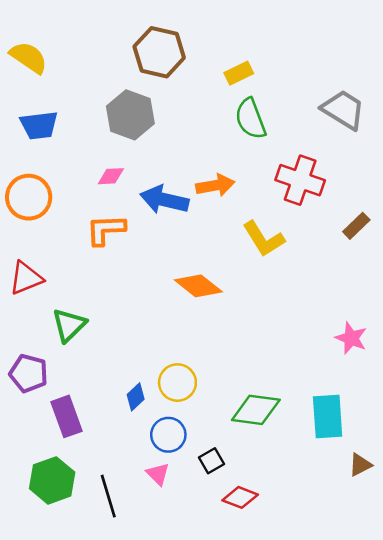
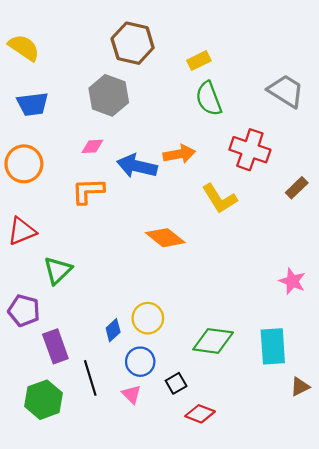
black line: (108, 496) -> (90, 378), moved

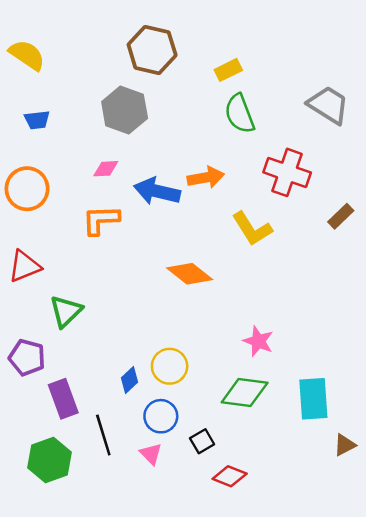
blue trapezoid: (33, 104) -> (37, 120), size x0.7
pink star: (292, 281) -> (258, 341), moved

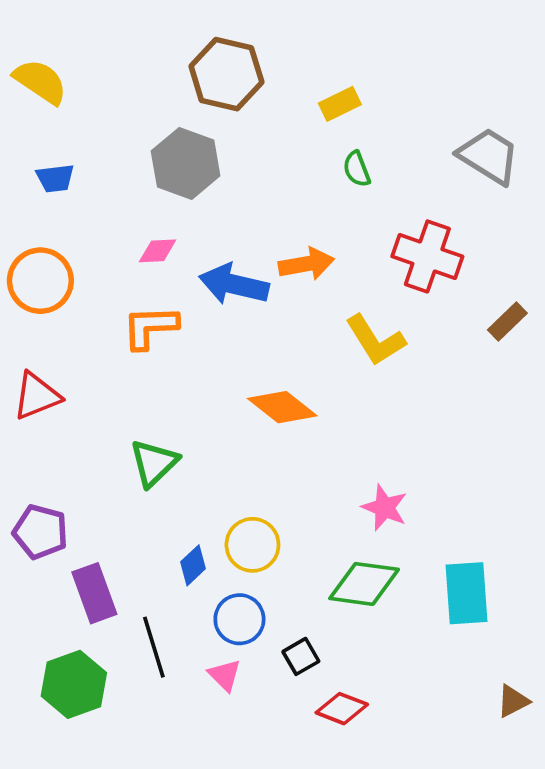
green semicircle: (240, 114) -> (357, 169), size x0.6
green triangle: (66, 311) -> (154, 463), moved
brown triangle: (345, 445) -> (513, 701), moved

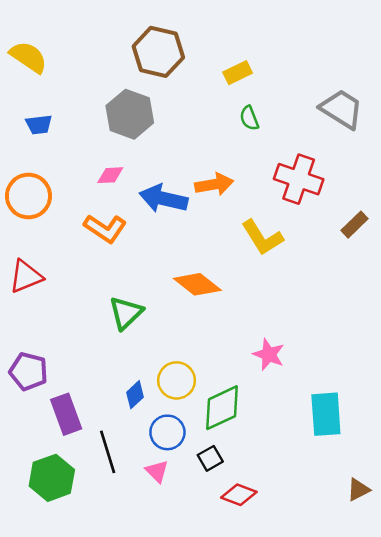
orange L-shape: (150, 327) -> (105, 228), turned -144
green triangle: (154, 463) -> (126, 313), moved
green diamond: (364, 584) -> (222, 408), moved, turned -33

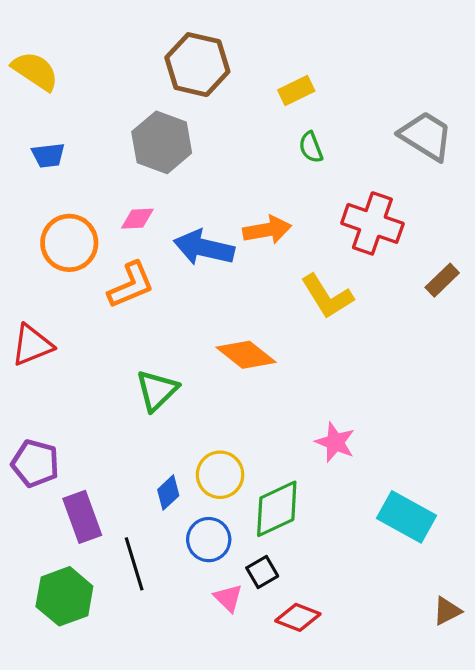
orange circle: (28, 196) -> (69, 243), moved
orange L-shape: (105, 228) -> (131, 285), turned -57
cyan rectangle: (326, 414) -> (406, 517), turned -57
pink triangle: (157, 471) -> (228, 598), moved

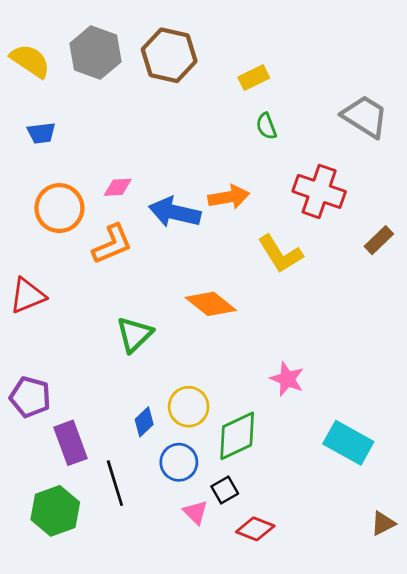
gray hexagon: (162, 142) -> (95, 53), moved

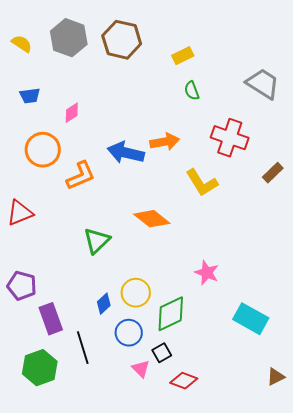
yellow semicircle: (30, 61) -> (22, 44), size x0.7
pink diamond: (118, 187) -> (72, 113), moved, turned -30

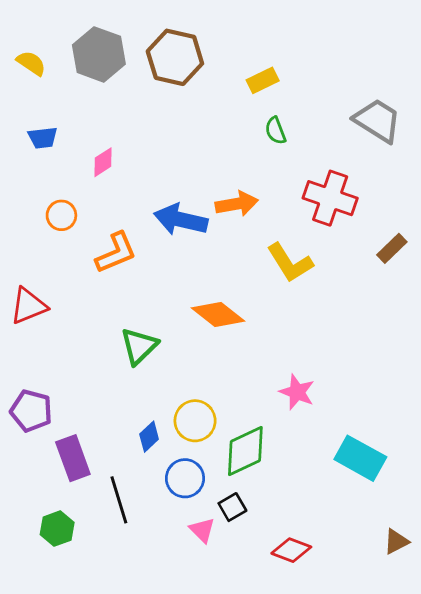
orange circle: (43, 150) -> (61, 215), size x0.6
green hexagon: (40, 368) -> (57, 529), size x0.7
red diamond: (184, 381) -> (291, 550), moved

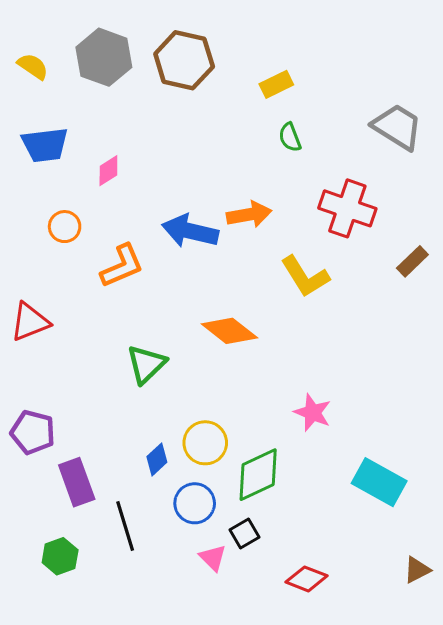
blue trapezoid: (43, 138) -> (45, 145), size x1.5

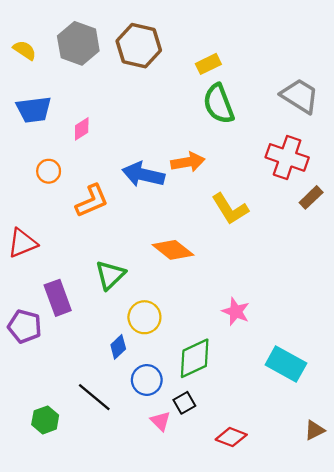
green semicircle: (290, 137) -> (219, 104), size x1.8
red cross: (347, 208) -> (287, 157), moved
yellow circle: (205, 443) -> (144, 317), moved
purple rectangle: (77, 482) -> (58, 298), moved
black line: (125, 526) -> (94, 397), turned -33

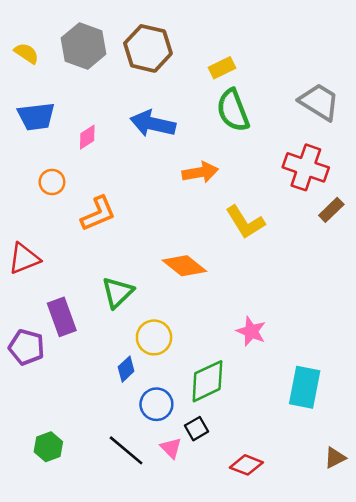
blue arrow: (143, 175) -> (153, 124), moved
cyan rectangle: (286, 364) -> (305, 387), turned 72
black line: (94, 397) -> (126, 450), moved

